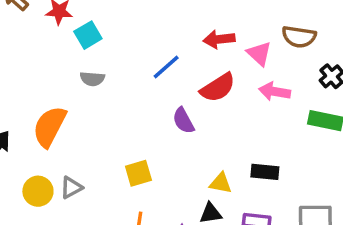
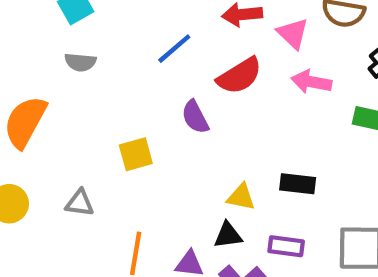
yellow square: (138, 173) -> (136, 154), moved
gray triangle: (71, 188) -> (80, 203), moved, turned 35

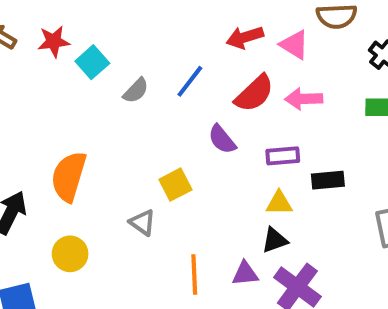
gray semicircle: (80, 62) -> (136, 91), moved, turned -40
pink arrow: (311, 82) -> (304, 99), moved
gray triangle: (80, 203) -> (142, 222), moved, turned 40
purple rectangle: (286, 246) -> (283, 156), moved

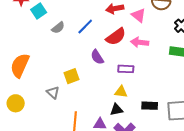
black rectangle: (328, 180) -> (150, 106), moved

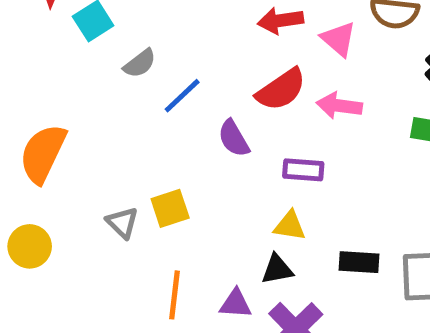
blue line: (85, 27) -> (182, 96), moved
yellow square: (72, 76) -> (170, 208), moved

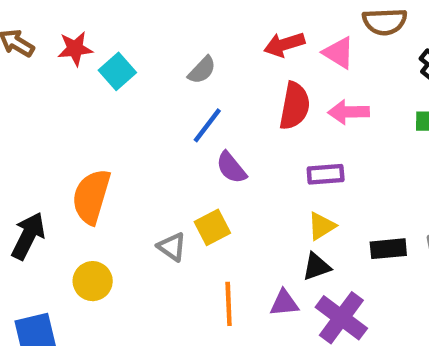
gray semicircle: (140, 63) -> (202, 70), moved
red semicircle: (281, 90) -> (295, 106), turned -36
purple semicircle: (234, 138) -> (231, 168), moved
yellow triangle: (290, 226) -> (322, 226), turned -32

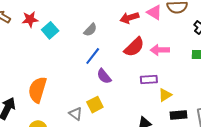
pink triangle: (339, 53) -> (154, 12), moved
red semicircle: (295, 106) -> (134, 47), turned 35
yellow triangle: (322, 226) -> (165, 95), moved

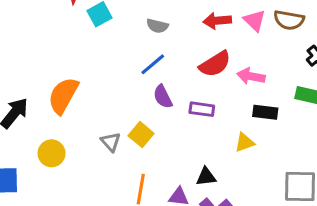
gray semicircle: (90, 30) -> (157, 26), turned 48
purple rectangle: (149, 80) -> (202, 109), moved
yellow square: (95, 105) -> (141, 135), turned -35
black rectangle: (178, 115) -> (265, 112), moved

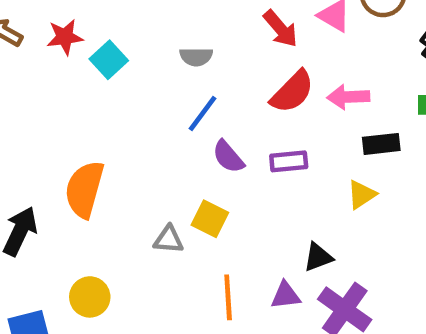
red arrow: (217, 21) -> (280, 29), turned -112
gray triangle: (111, 142) -> (169, 240), turned -30
yellow circle: (52, 153) -> (90, 297), moved

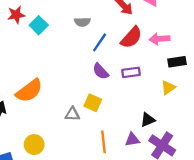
blue line: (203, 114) -> (100, 42), moved
orange semicircle: (84, 189) -> (29, 91), turned -140

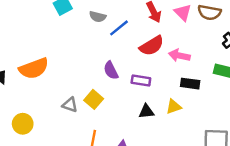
gray semicircle: (82, 22) -> (98, 17), moved
blue line: (100, 42) -> (119, 28), moved
black triangle: (148, 120) -> (146, 111), moved

